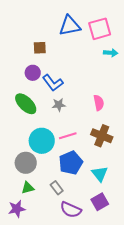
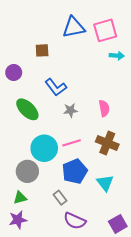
purple circle: (33, 73) -> (14, 72), moved
gray star: (59, 105) -> (70, 110), moved
green triangle: (28, 188) -> (20, 198), moved
purple square: (100, 202) -> (118, 224), moved

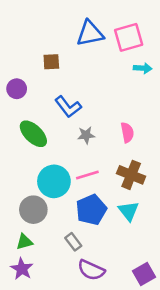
cyan triangle: (105, 183) -> (129, 211), moved
purple star: (18, 220) -> (22, 269), turned -30

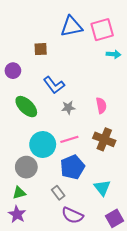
cyan triangle: (129, 211) -> (102, 188), moved

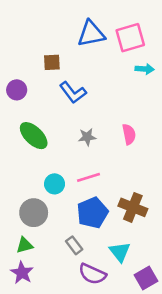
blue L-shape: (54, 85) -> (73, 92), moved
brown cross: (104, 139) -> (133, 207), moved
cyan circle: (43, 145) -> (55, 184), size x0.6
cyan triangle: (102, 188) -> (120, 252), moved

